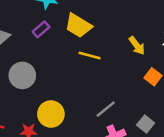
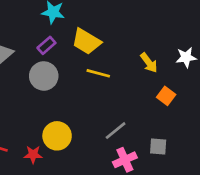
gray circle: (22, 75) -> (44, 76), moved
gray square: (146, 124) -> (158, 146), turned -35

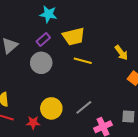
yellow trapezoid: (86, 41) -> (74, 36), turned -45
gray line: (116, 131) -> (84, 107), moved

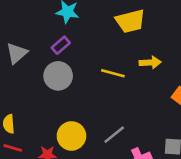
yellow trapezoid: (74, 36) -> (130, 21), moved
yellow arrow: (121, 53) -> (150, 63), moved, turned -56

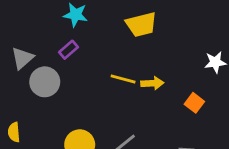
yellow arrow: (150, 63) -> (152, 83), moved
gray circle: (58, 76) -> (45, 82), moved

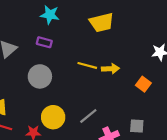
purple rectangle: (69, 50) -> (44, 42), turned 56
gray circle: (45, 82) -> (40, 76), moved

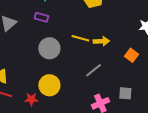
gray circle: (40, 76) -> (49, 48), moved
gray line: (88, 116) -> (93, 70), moved

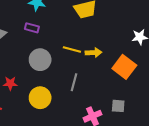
orange square: (131, 55) -> (124, 67), size x1.6
gray line: (93, 70) -> (74, 82), moved, turned -36
red star: (31, 99) -> (10, 83), moved

